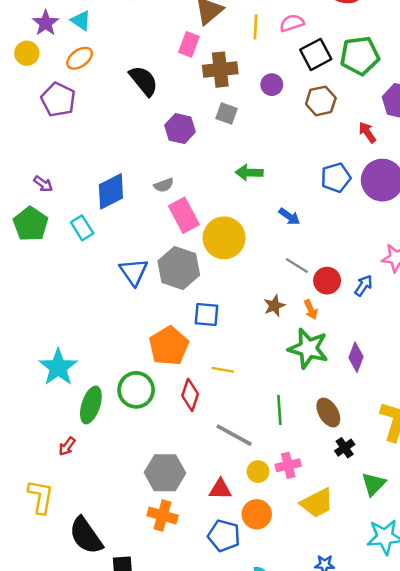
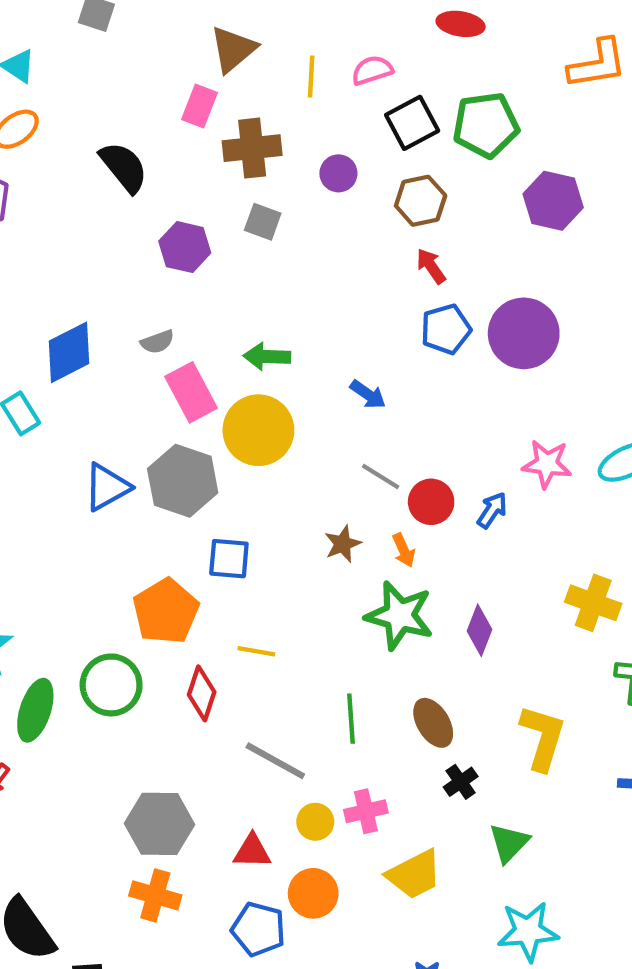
red arrow: (367, 132) -> (431, 266), moved
green arrow: (249, 173) -> (267, 357), moved
blue triangle: (134, 272) -> (107, 487), turned 36

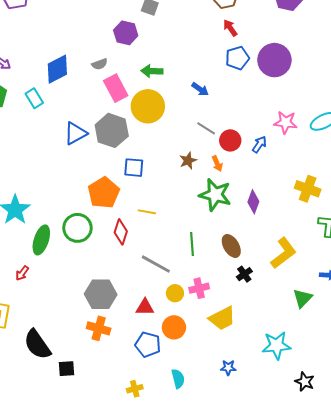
purple hexagon: (185, 247) -> (126, 33), moved
yellow L-shape: (543, 738) -> (284, 253), turned 36
green triangle: (509, 843) -> (303, 298), moved

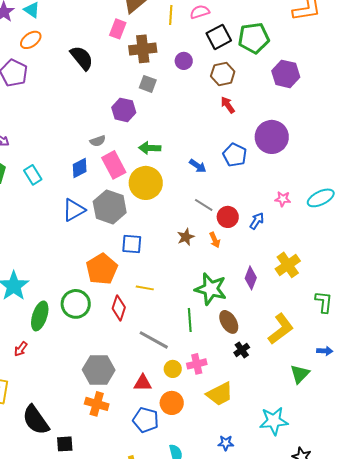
blue pentagon: (237, 58) -> (235, 155), moved, turned -30
blue diamond: (57, 69) -> (80, 168), moved, size x0.7
pink star: (286, 122) -> (283, 199), size x0.7
yellow cross: (308, 189) -> (288, 265), moved, turned 35
green star: (215, 195) -> (211, 289), moved

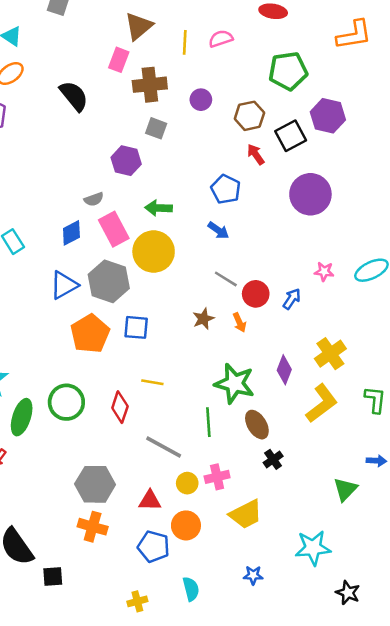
black square: (219, 37) -> (291, 136), moved
blue pentagon: (235, 155) -> (226, 189), moved
orange pentagon: (102, 269) -> (90, 334), moved
yellow L-shape: (281, 329) -> (322, 403), moved

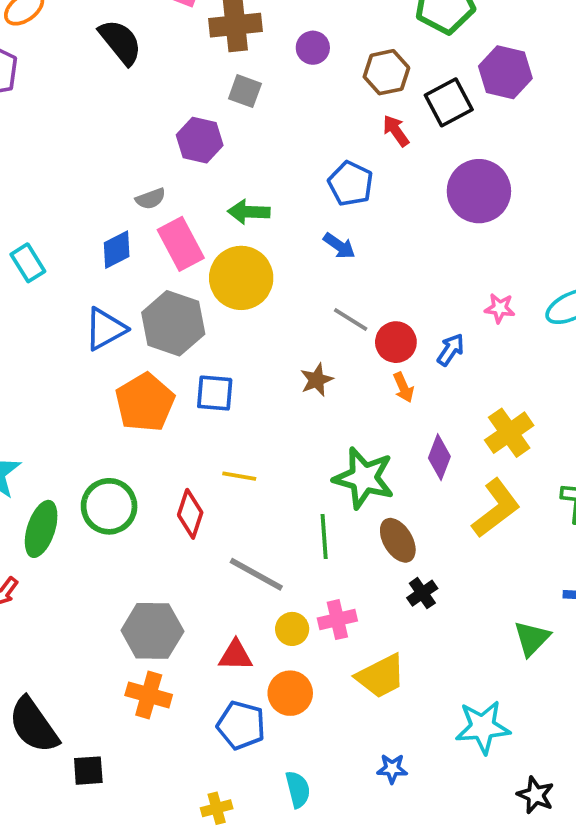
orange arrow: (239, 322) -> (403, 387), moved

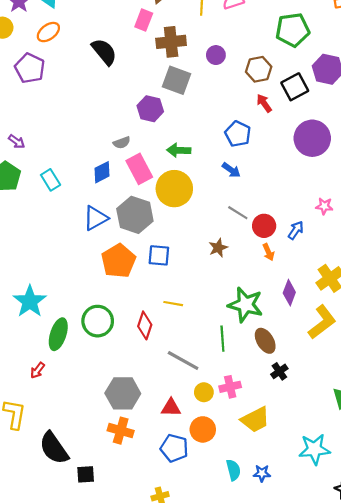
gray square: (245, 91) -> (176, 80), size x1.5
cyan semicircle: (298, 789) -> (233, 470), moved

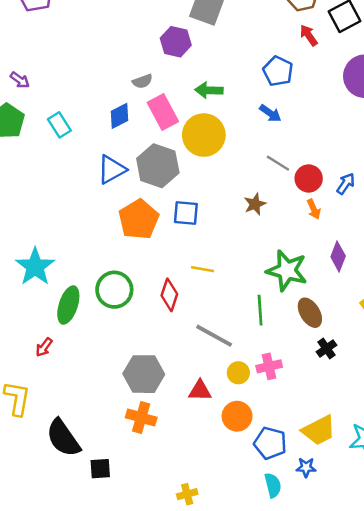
yellow trapezoid: (255, 420) -> (319, 430), moved
blue pentagon: (174, 448) -> (270, 443), moved
cyan semicircle: (233, 470) -> (273, 485), moved

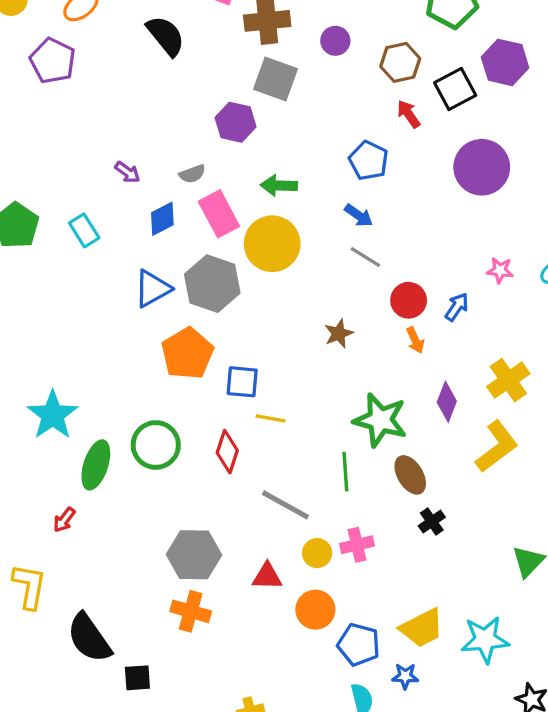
purple arrow: (20, 80) -> (127, 172), moved
gray line: (278, 163) -> (365, 257), moved
blue square: (186, 213) -> (242, 382), moved

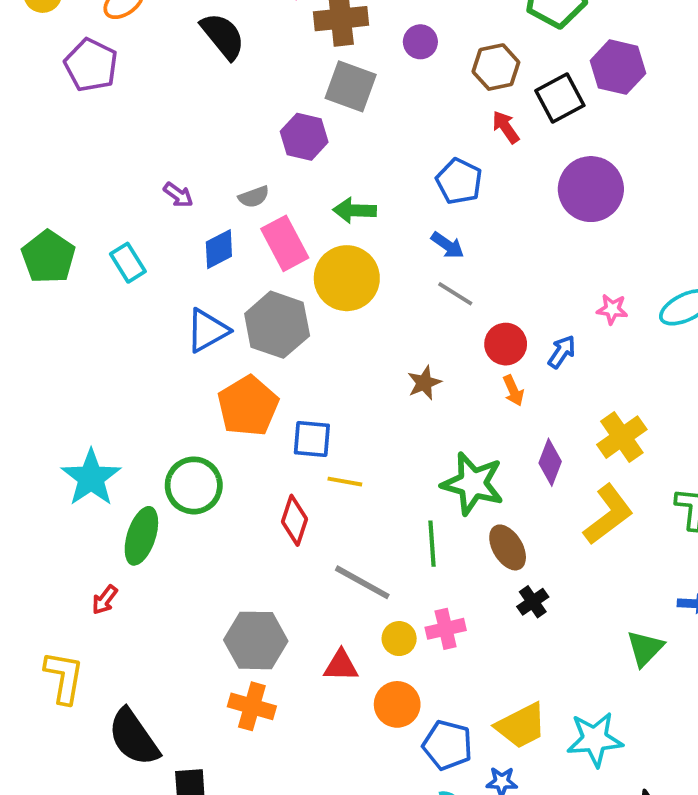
green circle: (156, 445) -> (194, 485), moved

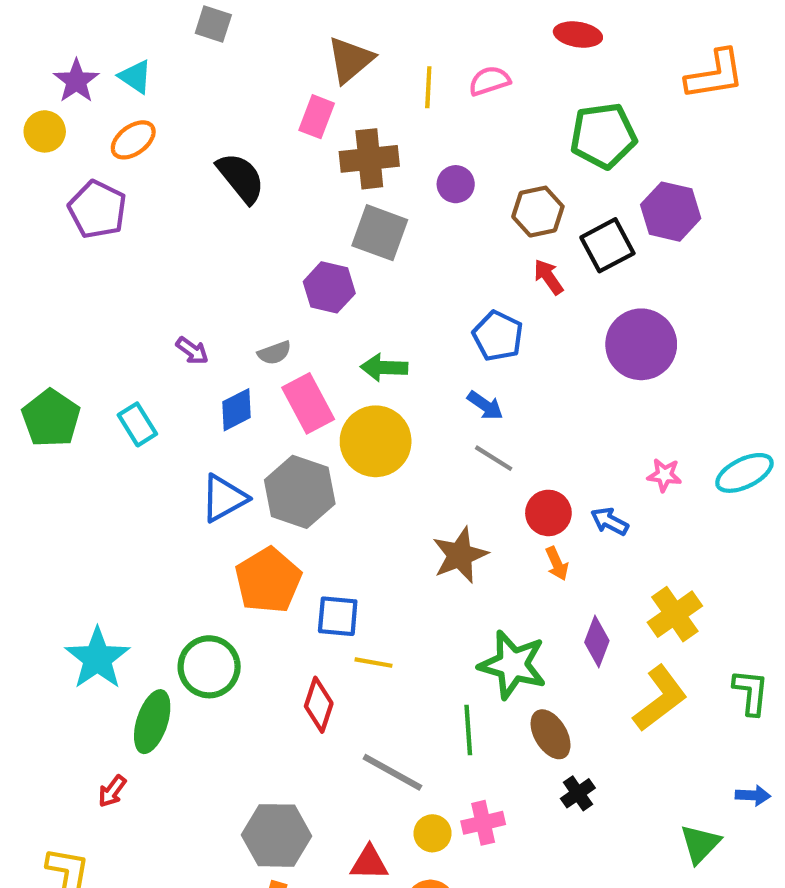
blue arrow: (562, 352) -> (610, 521), turned -96
brown star: (424, 383) -> (460, 555), size x1.5

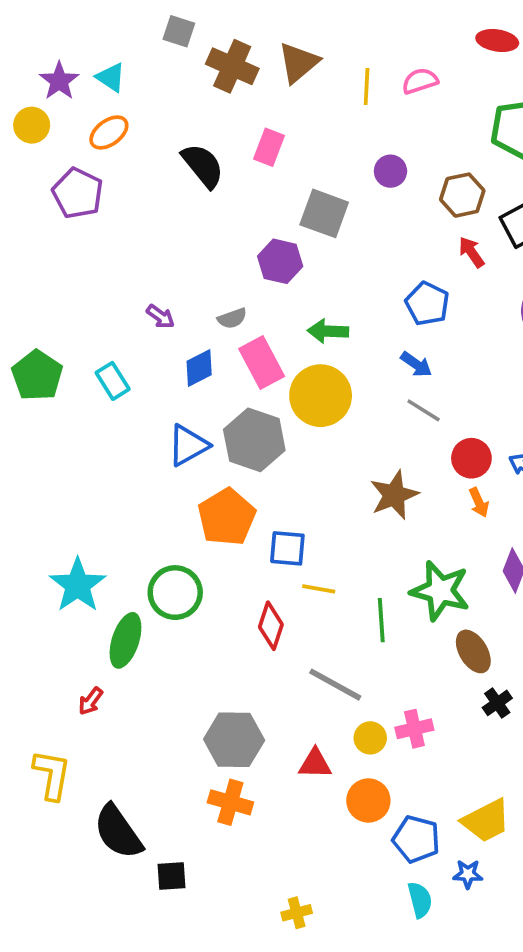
pink rectangle: (317, 117) -> (269, 147), moved
brown cross: (369, 159) -> (232, 66), moved, turned 30
green line: (468, 730) -> (381, 620), moved

